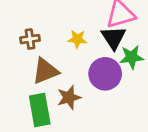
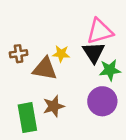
brown triangle: (45, 71) -> (45, 69), moved, turned 32
purple circle: (105, 74) -> (102, 101), moved

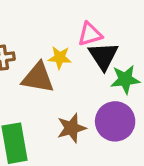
pink triangle: (100, 31) -> (90, 34), moved, size x0.7
brown star: (54, 106) -> (71, 128), moved

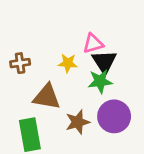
brown triangle: (38, 78) -> (47, 97), moved
green star: (125, 79) -> (100, 81), moved

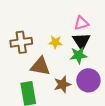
pink triangle: (93, 43) -> (81, 23), moved
brown cross: (20, 63) -> (21, 42), size x1.5

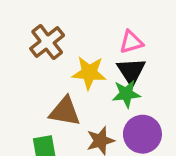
brown cross: (21, 42) -> (47, 42), moved, turned -30
yellow star: (55, 42) -> (89, 73), size x1.5

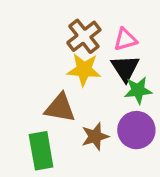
brown cross: (47, 42) -> (84, 36), moved
green star: (126, 94) -> (138, 90), moved

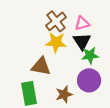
brown star: (95, 136) -> (64, 94), moved

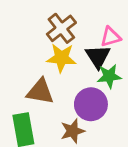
pink triangle: (82, 23) -> (111, 37), moved
purple circle: (89, 80) -> (91, 104), moved

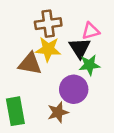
brown cross: (61, 28) -> (48, 24), turned 30
brown triangle: (40, 92) -> (30, 64), moved

